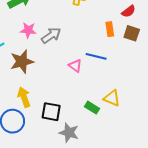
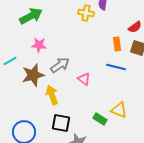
gray arrow: (51, 35) -> (60, 65), moved
blue line: (96, 56) -> (116, 67), moved
yellow arrow: (24, 97) -> (52, 95), moved

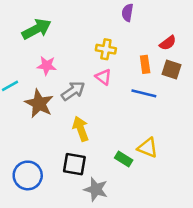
yellow cross: (86, 13) -> (106, 49), moved
brown star: (33, 75) -> (39, 104), turned -30
pink triangle: (84, 79) -> (103, 77), moved
yellow arrow: (52, 95) -> (81, 129), moved

